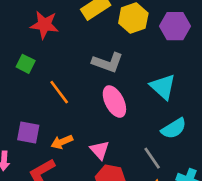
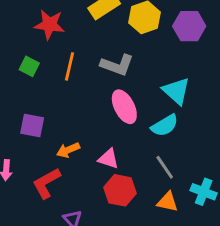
orange line: (59, 92) -> (70, 66), moved, turned 50
cyan semicircle: (174, 128) -> (165, 125), moved
purple square: (28, 133) -> (32, 125), moved
pink triangle: (100, 150) -> (108, 159), turned -30

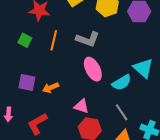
cyan triangle: (176, 91) -> (143, 68), moved
orange arrow: (68, 150) -> (51, 88), moved

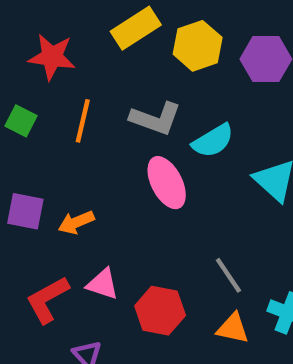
cyan semicircle: (122, 82) -> (213, 141), moved
pink triangle: (82, 106) -> (103, 284), moved

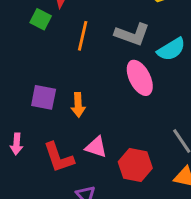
green square: (21, 121) -> (41, 19), moved
orange arrow: (76, 222) -> (78, 105), turned -70
red L-shape: (47, 300) -> (59, 157), turned -80

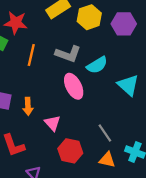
pink triangle: (96, 147) -> (52, 123), moved, turned 30

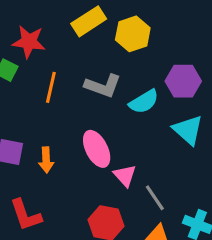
purple hexagon: (124, 24) -> (183, 81), moved
pink ellipse: (74, 86) -> (97, 149), moved
pink triangle: (52, 123) -> (125, 176), moved

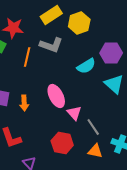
gray L-shape: (103, 86) -> (51, 45), moved

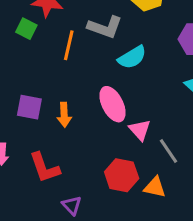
cyan semicircle: (86, 66) -> (132, 57), moved
orange triangle: (95, 151) -> (155, 187), moved

